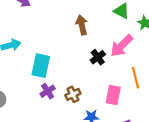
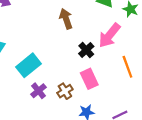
cyan rectangle: (41, 66) -> (29, 65), turned 45
pink rectangle: (113, 95) -> (89, 79), moved, turned -30

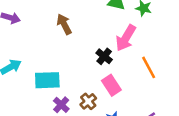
brown arrow: (66, 19) -> (64, 24), moved
cyan rectangle: (29, 65) -> (47, 80), turned 45

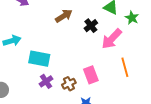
brown arrow: (64, 24) -> (64, 16), turned 72
black cross: (104, 56) -> (91, 26), moved

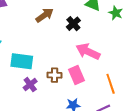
pink arrow: (112, 39) -> (88, 51), moved, turned 75
orange line: (125, 67) -> (111, 84), moved
brown cross: (69, 84) -> (55, 75), moved, turned 32

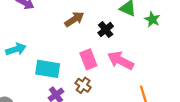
brown cross: (55, 75) -> (83, 85), turned 32
pink rectangle: (76, 75) -> (88, 59), moved

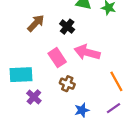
brown cross: (83, 85) -> (67, 84), moved

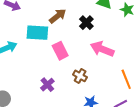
pink rectangle: (57, 58) -> (60, 51), moved
cyan rectangle: (21, 75) -> (37, 33), moved

